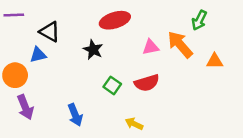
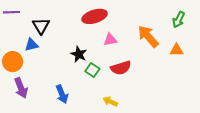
green arrow: (199, 20) -> (179, 20), moved
black triangle: (50, 32) -> (41, 26), turned 30
pink triangle: (151, 47) -> (110, 40), moved
black star: (93, 50) -> (79, 54), moved

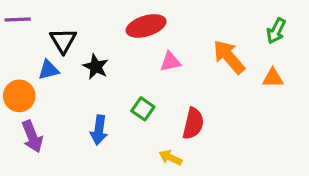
black star: (79, 54) -> (96, 67), moved
red semicircle: (121, 68) -> (193, 124), moved, turned -60
blue arrow: (62, 94) -> (99, 130), moved, turned 30

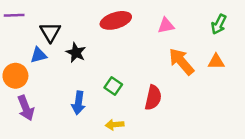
orange arrow: (229, 57) -> (181, 62), moved
pink triangle: (170, 62) -> (166, 26), moved
yellow arrow: (170, 158) -> (115, 125), moved, turned -30

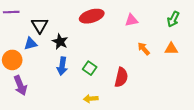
orange arrow: (181, 62) -> (144, 49), size x0.6
blue arrow: (78, 103) -> (62, 66), moved

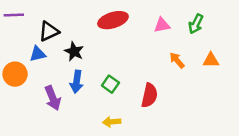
green arrow: (173, 19) -> (196, 24), moved
black triangle: (40, 25) -> (49, 31), turned 36
purple arrow: (20, 85) -> (53, 98), moved

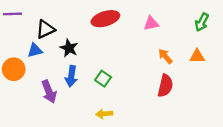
green arrow: (196, 24) -> (202, 22), moved
red semicircle: (149, 95) -> (165, 86), moved

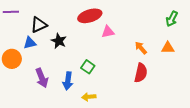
pink triangle: (151, 23) -> (108, 32), moved
blue arrow: (71, 76) -> (68, 81), moved

